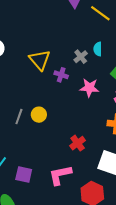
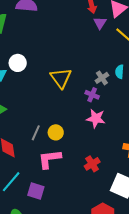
purple cross: (61, 75) -> (92, 95), moved
pink star: (89, 88) -> (96, 118), moved
pink L-shape: (60, 175) -> (50, 159), moved

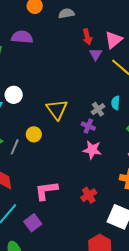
yellow circle: (56, 132) -> (34, 134), moved
gray line: (36, 133) -> (15, 147), moved
purple square: (36, 191) -> (33, 223), turned 36

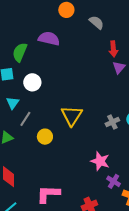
gray semicircle: (66, 13) -> (96, 22), turned 42
white circle: (14, 95) -> (32, 82), moved
purple cross: (88, 126) -> (114, 181), moved
gray line: (15, 147) -> (25, 119), moved

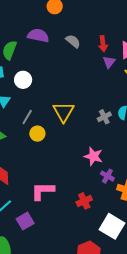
gray semicircle: (96, 22) -> (73, 41), moved
gray line: (25, 119) -> (27, 117), moved

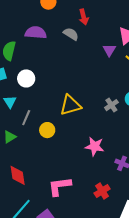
red arrow: (103, 44) -> (84, 17), moved
yellow triangle: (64, 112) -> (70, 105), turned 50
gray line: (27, 117) -> (26, 118), moved
pink star: (93, 156) -> (95, 146), moved

